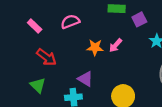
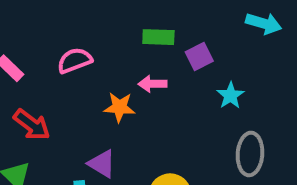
pink arrow: (116, 45) -> (153, 84), moved, turned 48

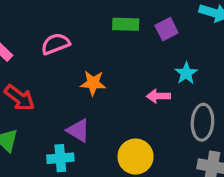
purple square: (199, 57) -> (167, 29), moved
pink arrow: (153, 84) -> (158, 96), moved

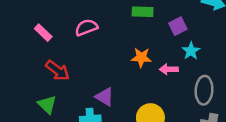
purple square: (167, 29) -> (178, 26), moved
orange star: (93, 83) -> (141, 57), moved

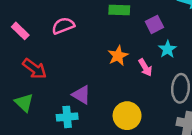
orange star: (141, 57) -> (118, 56), turned -30
pink arrow: (169, 69) -> (145, 67), turned -120

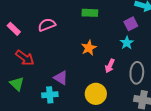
purple square: (154, 24) -> (131, 24), moved
pink arrow: (145, 67) -> (110, 66), moved, turned 56

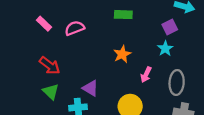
pink rectangle: (14, 29) -> (44, 24), moved
green triangle: (17, 84) -> (51, 92), moved

